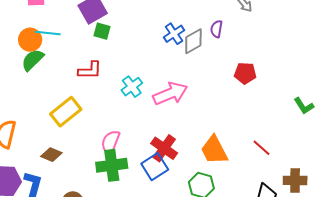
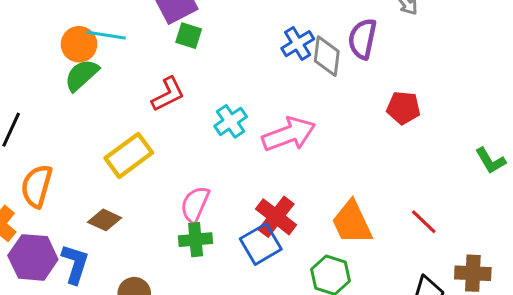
purple semicircle: (216, 29) -> (362, 39), size x1.5
gray diamond: (193, 41) -> (327, 56), turned -56
red L-shape: (90, 70) -> (168, 94), turned -30
green cross: (112, 165) -> (196, 240), size x0.7

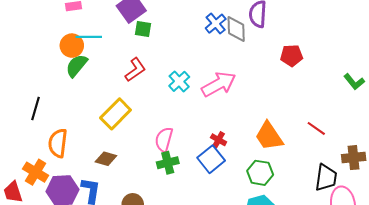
red cross: (276, 217) -> (219, 140), size x0.6

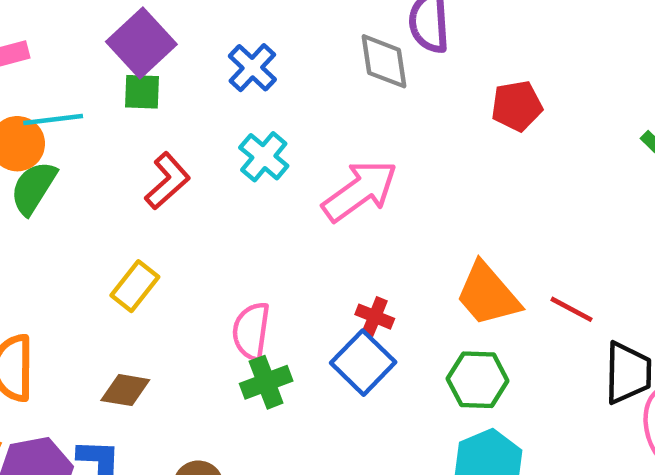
blue cross: (216, 24) -> (252, 68), moved
green square: (143, 29) -> (142, 92), moved
cyan cross: (179, 81) -> (264, 157), moved
yellow rectangle: (116, 114) -> (135, 286), size x0.7
red line: (316, 128) -> (571, 309), moved

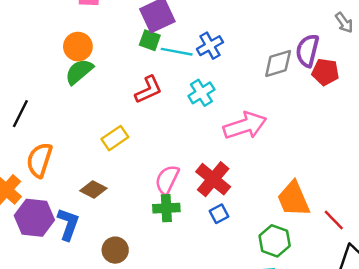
gray diamond: (384, 61) -> (278, 63), turned 64
red pentagon: (517, 106) -> (325, 72), moved
cyan line: (53, 120) -> (177, 52), moved
red cross: (375, 317) -> (213, 179), moved, size x1.8
blue square: (363, 363) -> (219, 214), size x0.6

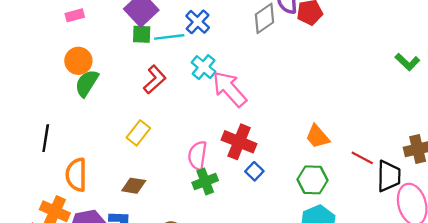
pink arrow: (245, 126) -> (230, 89), moved, turned -96
orange trapezoid: (293, 199) -> (317, 137), size x0.7
red line: (334, 220) -> (362, 158), moved

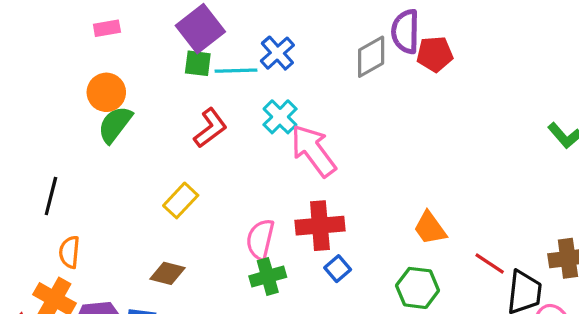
red cross: (239, 142) -> (320, 226), turned -32
orange semicircle: (76, 175) -> (69, 252), moved, size x0.7

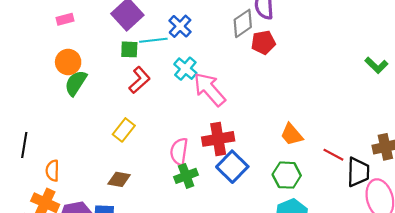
red pentagon: (435, 54) -> (263, 42), moved
green square: (198, 63) -> (129, 49), moved
black line: (51, 196) -> (24, 145), moved
blue square: (338, 269) -> (232, 167), size x1.8

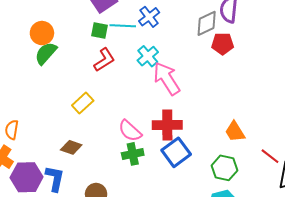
pink semicircle: (179, 151) -> (130, 131), turned -65

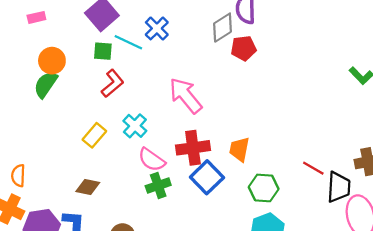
cyan line: (123, 26) -> (128, 42), turned 30
orange circle: (42, 33) -> (52, 61), moved
cyan cross: (148, 56) -> (135, 126), moved
orange trapezoid: (235, 132) -> (239, 149), moved, turned 50

